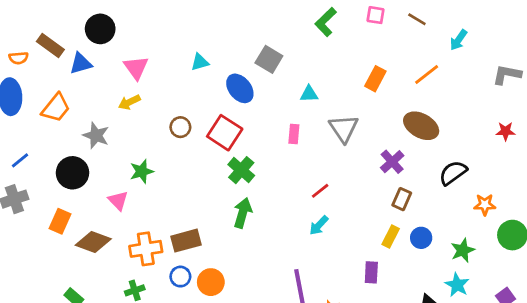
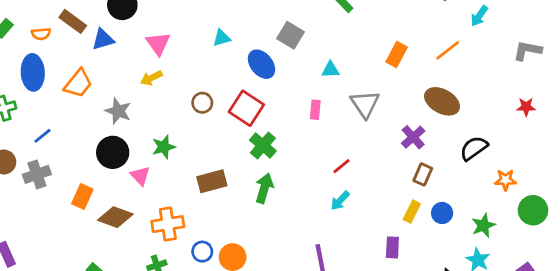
black circle: (72, 173) -> (113, 152), moved
brown rectangle: (186, 241) -> (212, 181), moved

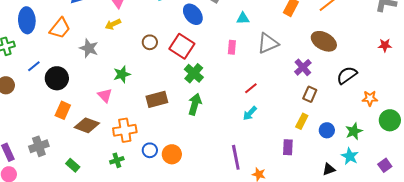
gray triangle: (365, 104) -> (268, 43), turned 40
black circle: (113, 152) -> (57, 78), moved
gray cross: (37, 174) -> (39, 146), moved
blue circle: (442, 213) -> (327, 130), moved

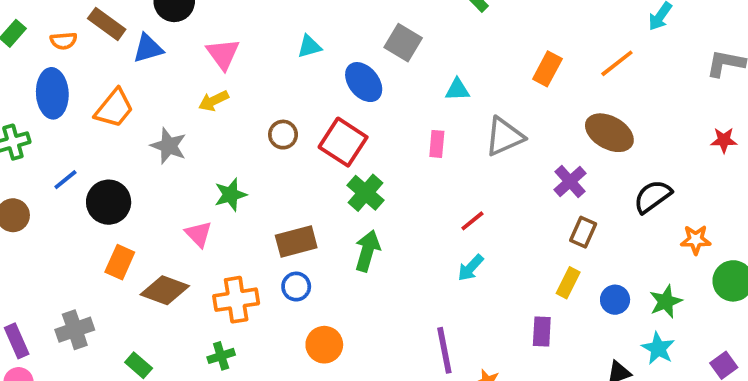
blue circle: (150, 150) -> (296, 287), moved

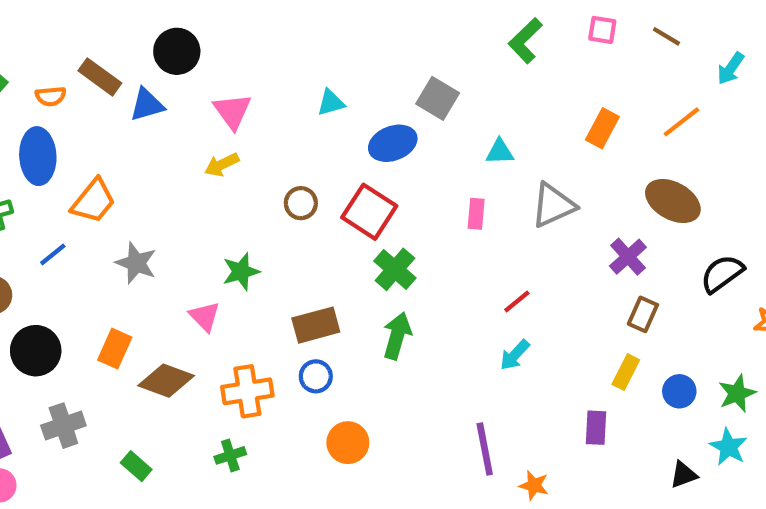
blue ellipse: (364, 82) -> (393, 143), turned -72
orange trapezoid: (114, 108) -> (93, 201), moved
gray star: (169, 146) -> (136, 263), moved
black circle: (109, 202) -> (36, 351), moved

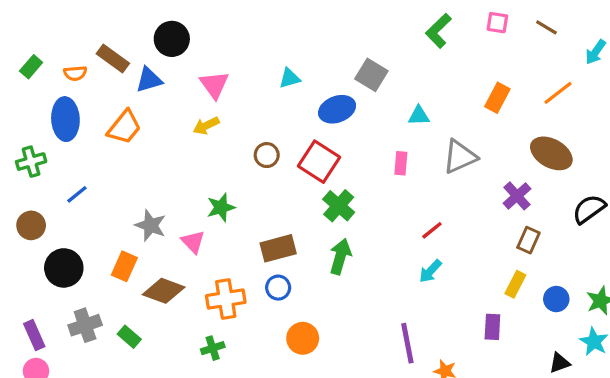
orange trapezoid: (93, 201) -> (124, 127), moved
gray star: (136, 263) -> (151, 225), moved
green rectangle: (136, 466) -> (129, 337), moved

